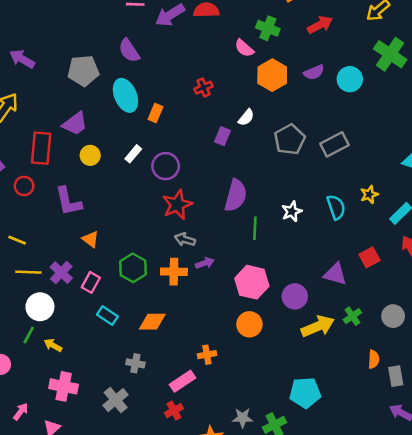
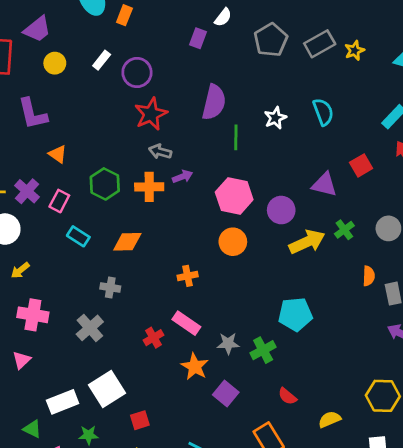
yellow star: (369, 194) -> (355, 51), moved
yellow arrow: (53, 345) -> (20, 270), turned -66
pink rectangle: (182, 381) -> (186, 323), moved, turned 70

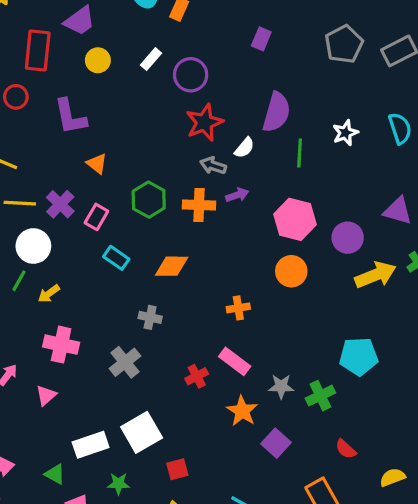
white semicircle: (223, 17) -> (244, 148), moved

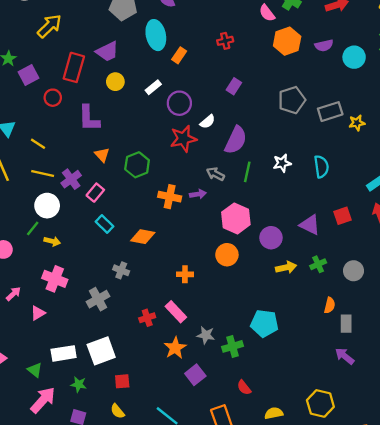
white semicircle: (244, 148) -> (208, 122), moved
gray arrow: (213, 166) -> (215, 174), moved
green hexagon: (149, 200) -> (137, 165), moved
yellow arrow: (375, 275) -> (286, 268), size x0.7
yellow arrow: (49, 294) -> (52, 241), turned -140

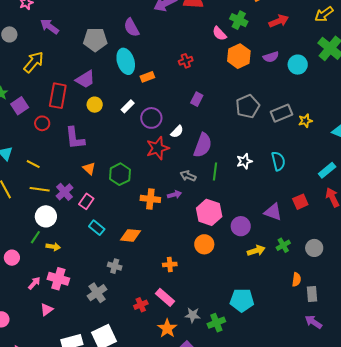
orange rectangle: (179, 55) -> (147, 77), turned 40
pink arrow: (13, 294) -> (34, 283), moved

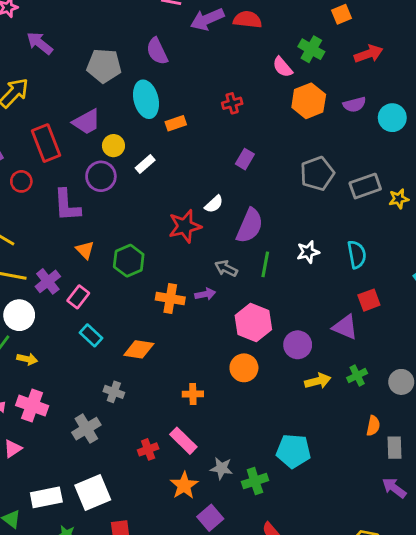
red rectangle: (58, 96) -> (46, 143), turned -35
yellow circle: (95, 105) -> (113, 146), moved
purple circle: (151, 118) -> (101, 176), moved
red square: (300, 202) -> (369, 300), moved

